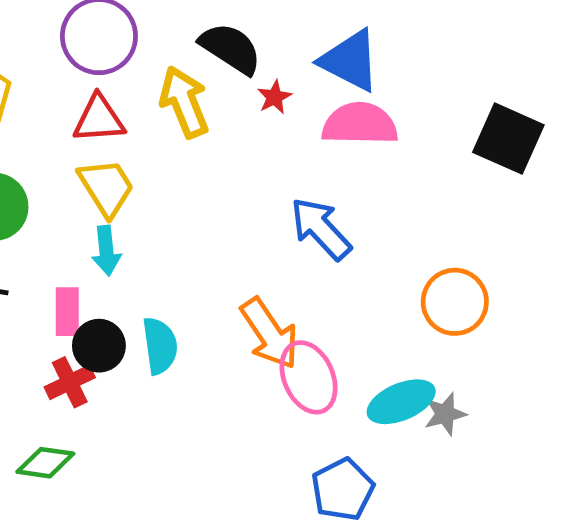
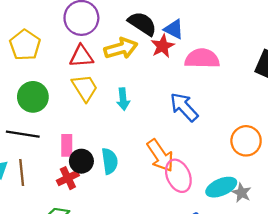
blue triangle: (350, 61) -> (174, 29), moved, size x0.7
red star: (274, 97) -> (163, 46), size x1.5
yellow arrow: (184, 102) -> (121, 48), turned 96
cyan arrow: (106, 251) -> (123, 99), moved
gray star: (445, 414) -> (242, 193), turned -30

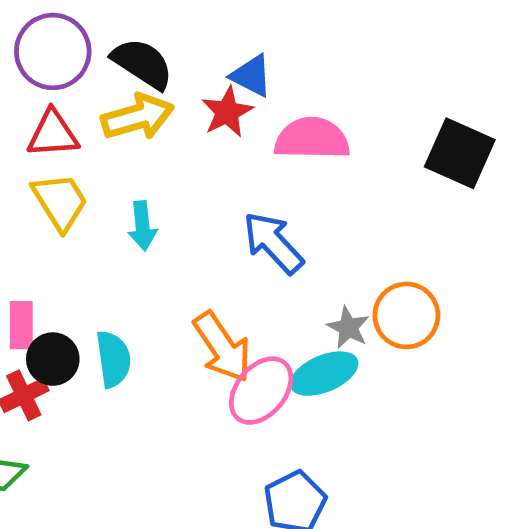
black semicircle: (142, 24) -> (142, 64), moved
pink ellipse: (178, 176) -> (261, 391), turned 64
cyan ellipse: (221, 187) -> (324, 374), moved
gray star: (242, 193) -> (348, 328), moved

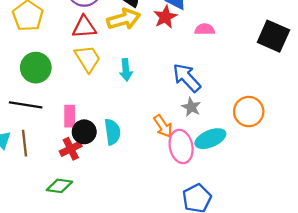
pink semicircle: (312, 139) -> (205, 29), size x0.6
gray star: (348, 328) -> (191, 107), moved
orange arrow: (222, 347) -> (163, 126), size x0.7
pink ellipse: (261, 391) -> (181, 146), turned -52

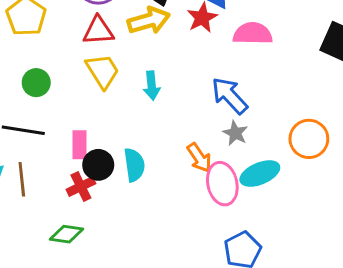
pink semicircle: (205, 29) -> (253, 34), size x1.5
green circle: (36, 68) -> (36, 83), size x0.7

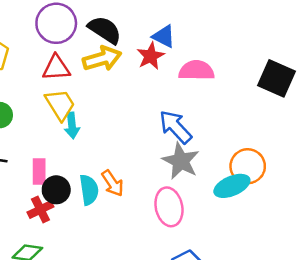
cyan arrow: (152, 86) -> (72, 126), moved
gray star: (235, 133) -> (181, 161), size x1.6
orange arrow: (199, 158) -> (113, 183), moved
cyan ellipse: (260, 174) -> (232, 186), moved

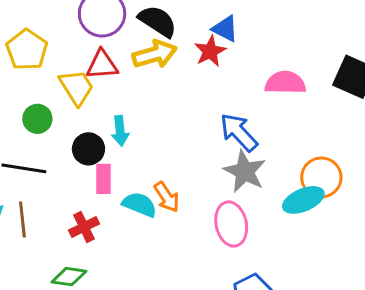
pink semicircle: (197, 70) -> (285, 83), moved
yellow trapezoid: (60, 105) -> (76, 87), moved
pink rectangle: (39, 171) -> (104, 179), moved
black circle: (56, 190) -> (88, 149), moved
cyan semicircle: (89, 190) -> (140, 204), turned -60

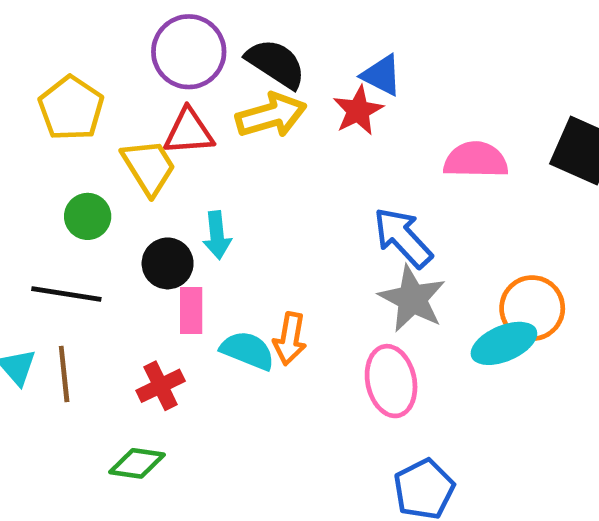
orange arrow: (167, 197) -> (290, 339), turned 44

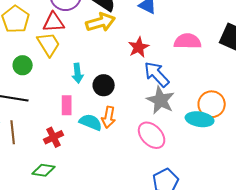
red star: (358, 111) -> (139, 47), moved
red triangle: (189, 132) -> (54, 22), moved
black circle: (168, 263) -> (104, 85), moved
cyan ellipse: (504, 343) -> (200, 119), turned 32
pink ellipse: (391, 381) -> (152, 135), turned -32

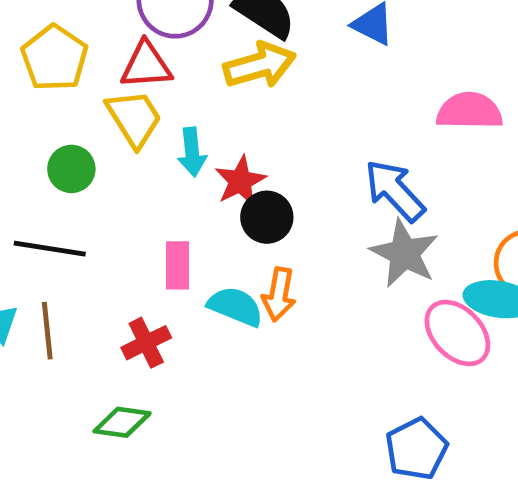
red star: (139, 47) -> (240, 181), moved
cyan arrow: (78, 73) -> (192, 152), moved
pink ellipse: (152, 135) -> (457, 333), moved

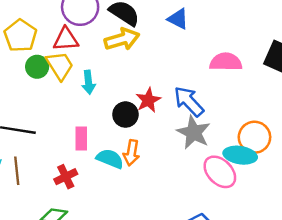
green circle: (71, 169) -> (37, 67), moved
red star: (240, 181) -> (148, 100), moved

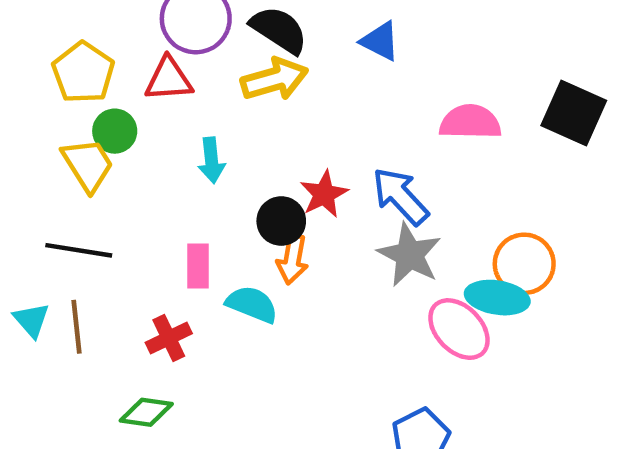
yellow trapezoid: (60, 66) -> (88, 165), moved
orange arrow: (131, 153) -> (292, 259), moved

